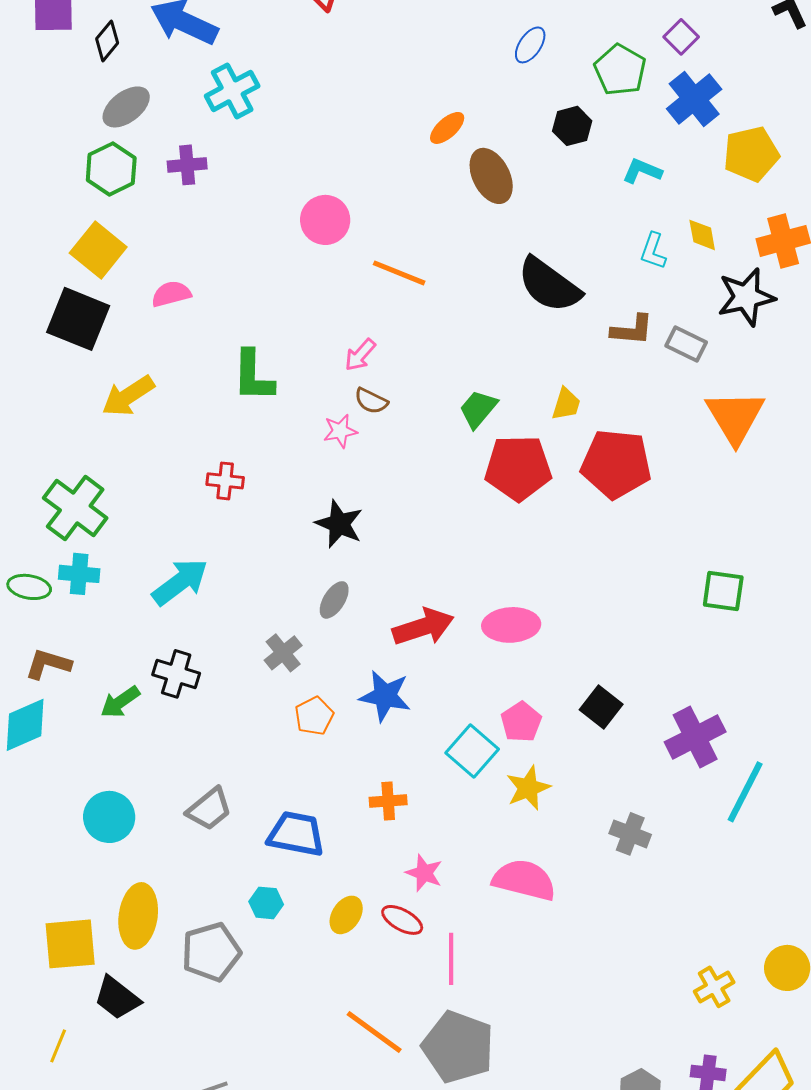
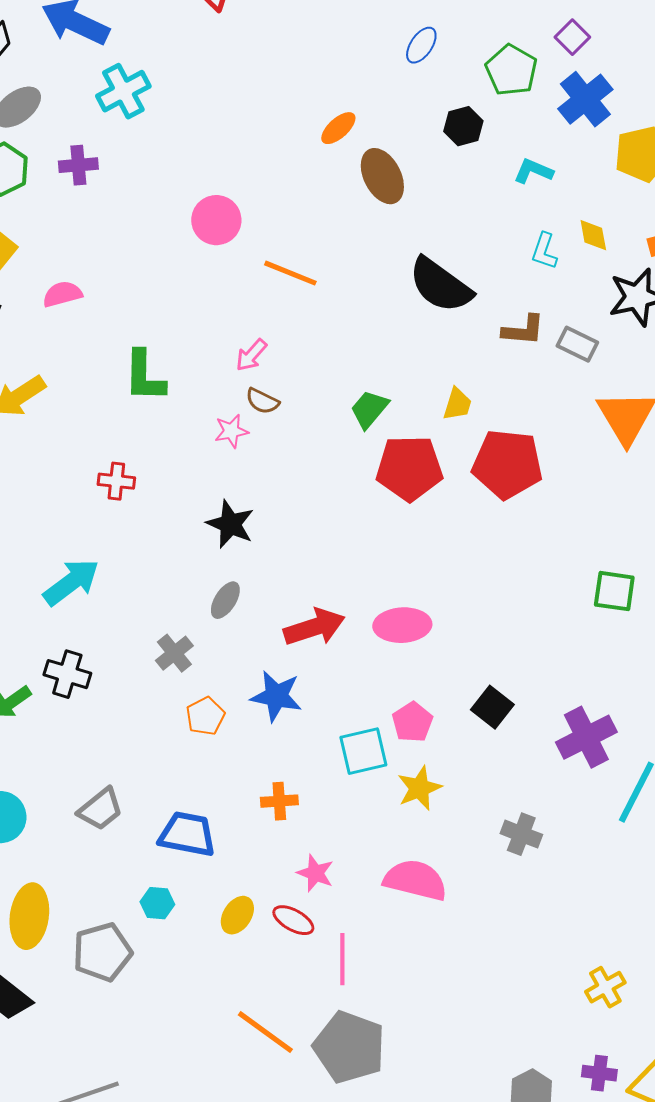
cyan square: (472, 751) -> (363, 751), turned 36

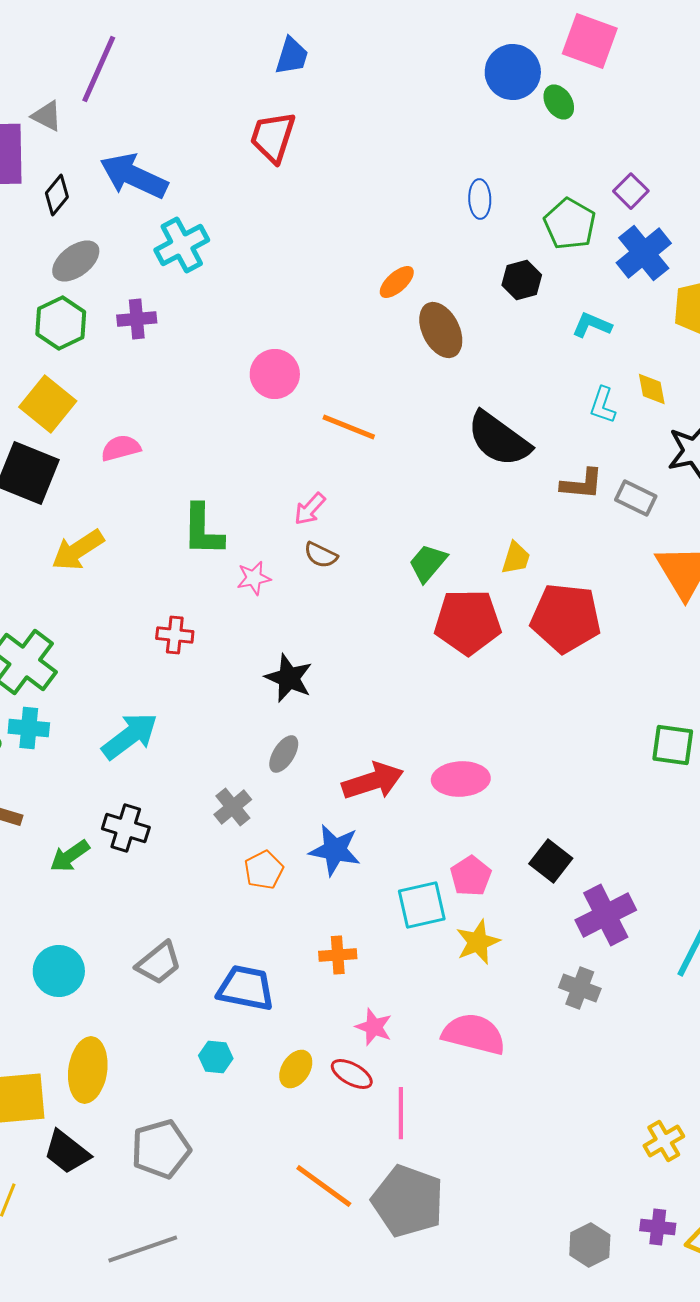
blue ellipse: (421, 45) -> (480, 199), turned -36
pink star: (231, 431) -> (254, 578), moved
purple cross: (586, 737) -> (606, 915), moved
gray pentagon: (102, 952) -> (161, 1149), moved

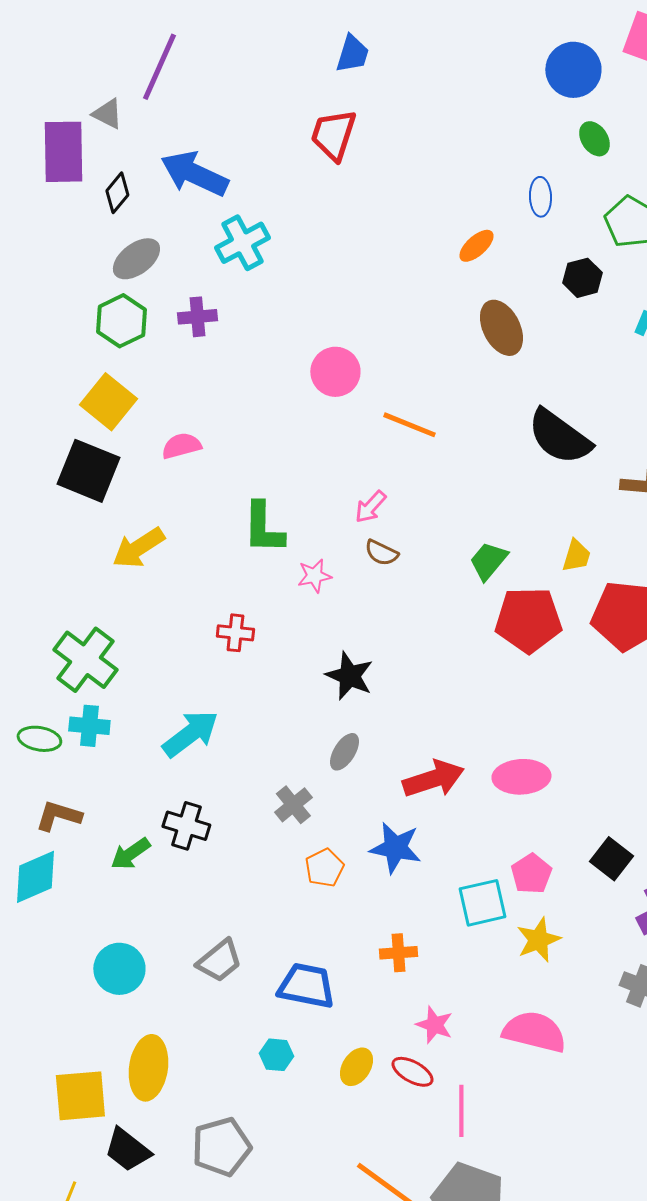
green ellipse: (559, 102) -> (594, 139), moved
orange ellipse: (397, 282) -> (476, 246), moved

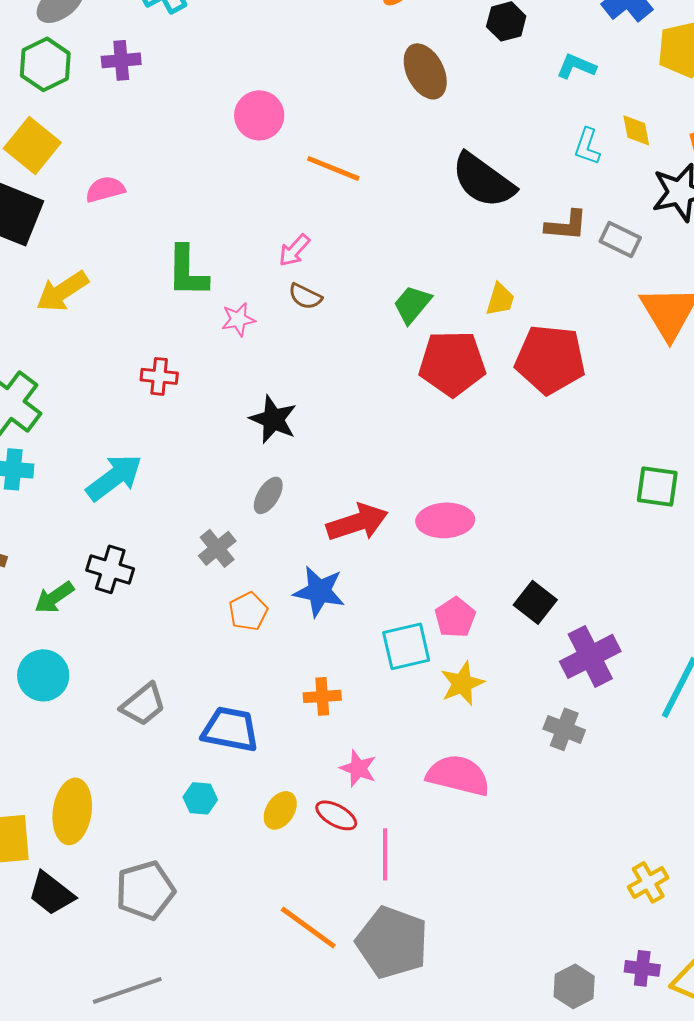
cyan circle: (119, 969) -> (43, 675), moved

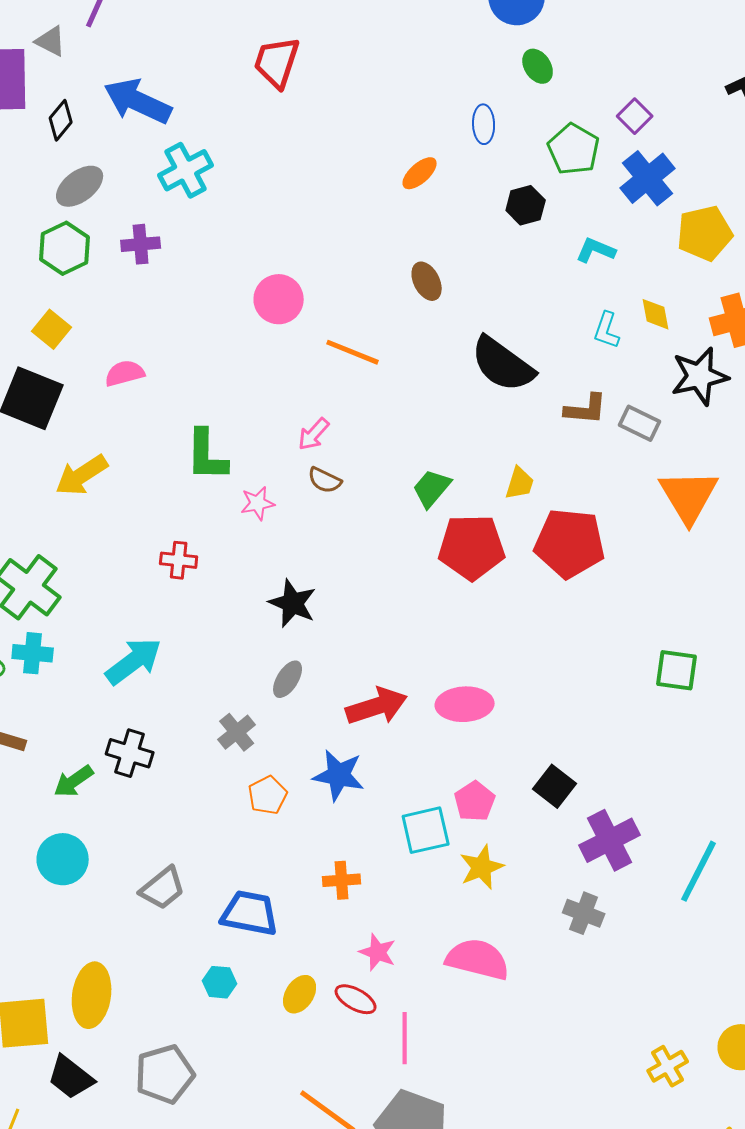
brown ellipse: (425, 71) -> (427, 281), moved, size x0.7
yellow square: (32, 145) -> (52, 329), size x0.7

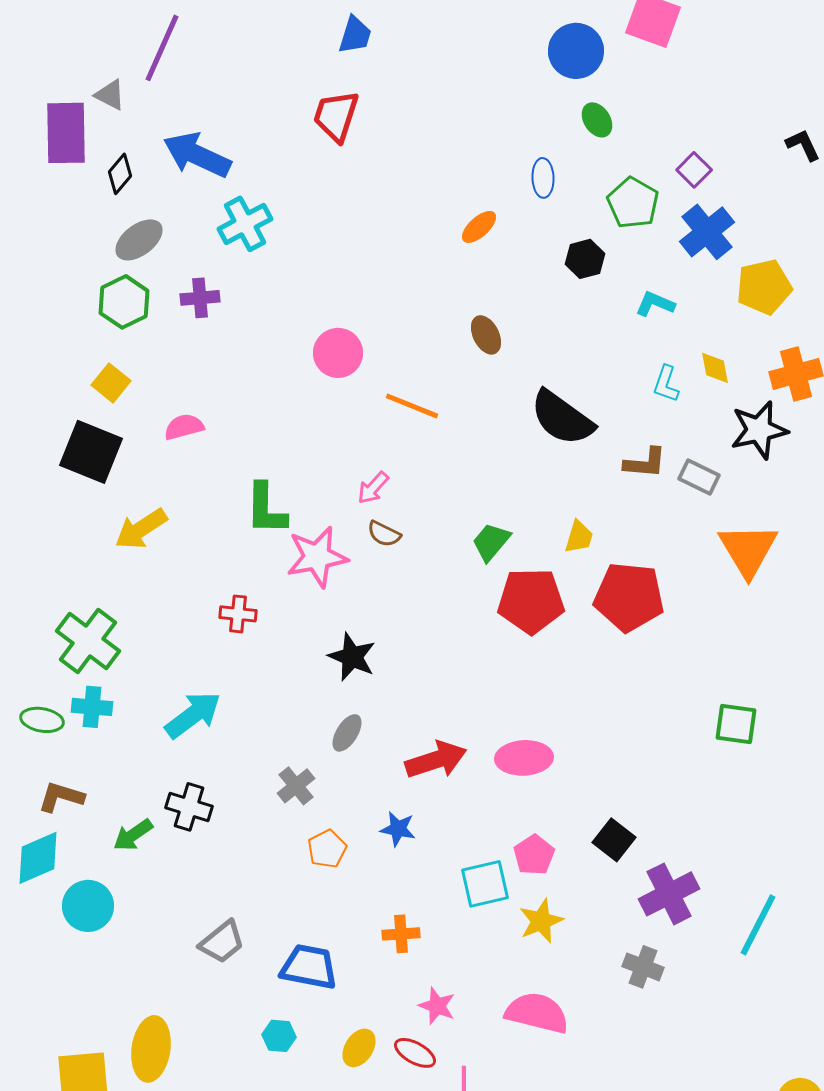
pink star: (258, 503) -> (317, 557), size x1.8
blue star: (339, 775) -> (398, 829), size x0.7
cyan circle: (63, 859) -> (88, 906), moved

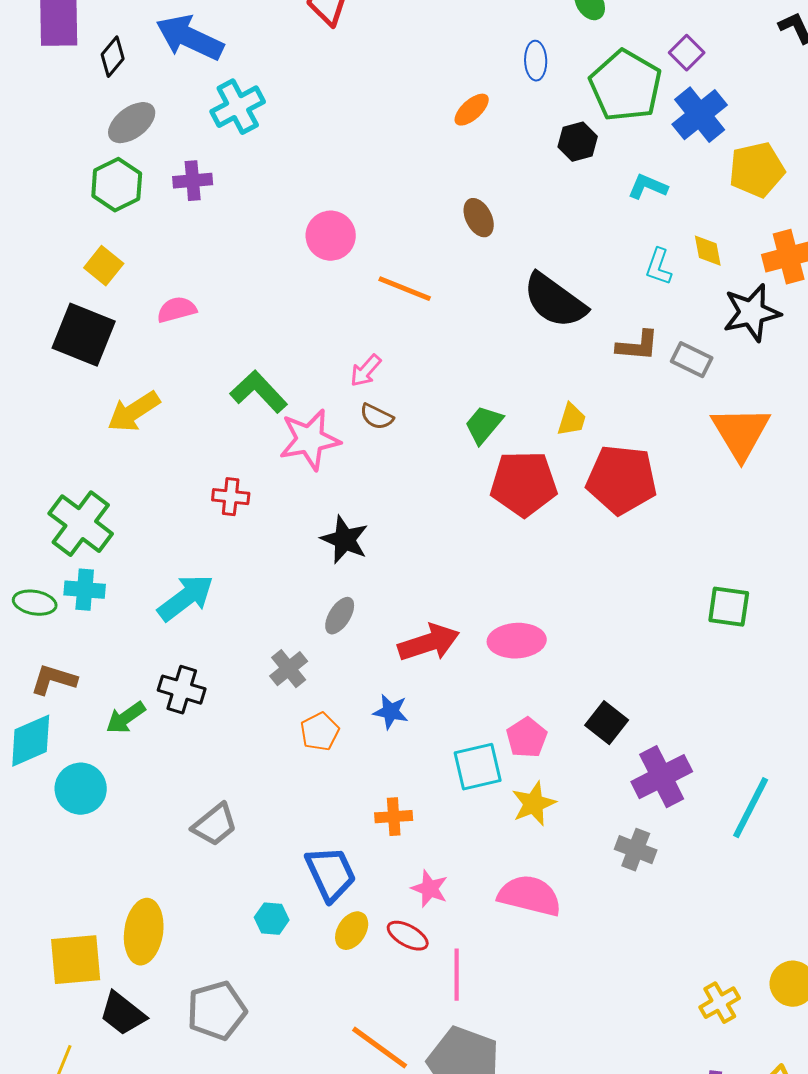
green pentagon: (633, 203) -> (626, 86), size x1.4
green L-shape: (266, 509) -> (259, 392), turned 136
blue trapezoid: (309, 967) -> (331, 874), moved, turned 54

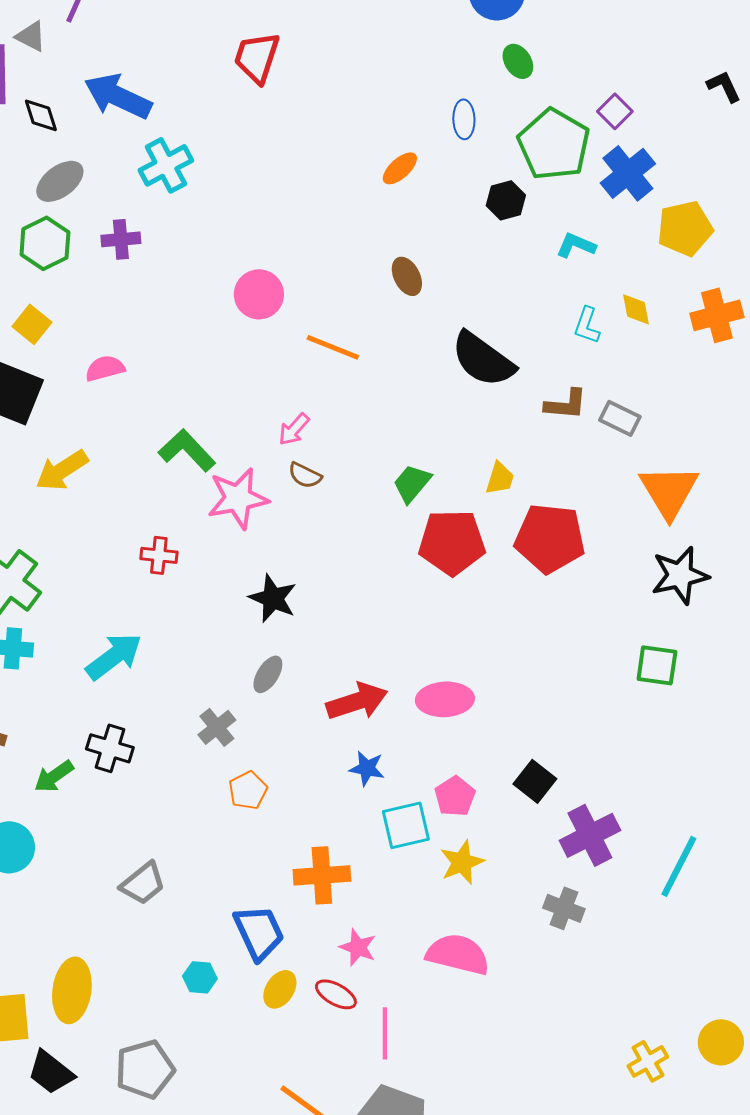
black diamond: (113, 57) -> (41, 115), turned -57
black star: (752, 313) -> (680, 575), moved
blue star: (391, 712) -> (367, 768), moved
orange cross: (394, 817) -> (322, 875), size x1.5

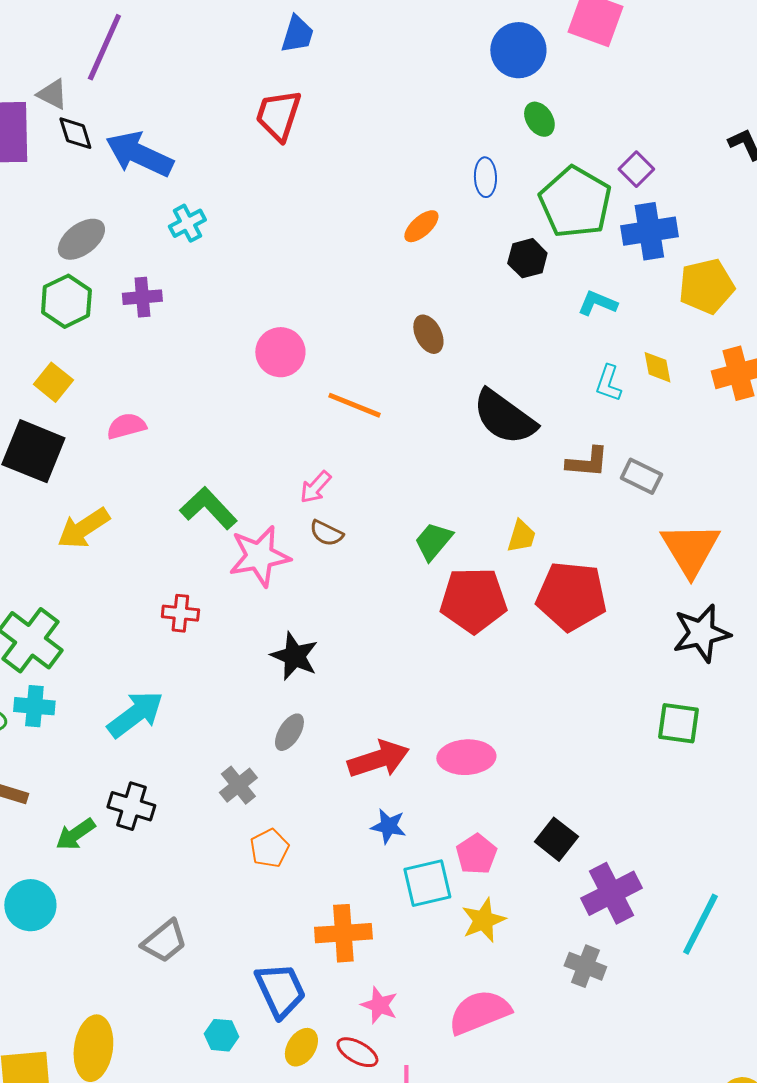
black diamond: (41, 115) -> (75, 133), moved
cyan cross: (166, 165) -> (187, 223), size x0.7
blue cross: (628, 173) -> (649, 231), turned 30
pink semicircle: (458, 954) -> (479, 1012), turned -36

